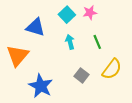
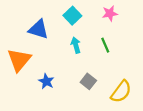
pink star: (90, 13) -> (110, 13), moved
yellow semicircle: (112, 69) -> (121, 92), moved
blue star: (41, 86) -> (46, 81), moved, size x0.6

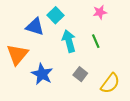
cyan square: (72, 16) -> (56, 15), moved
cyan arrow: (76, 45) -> (69, 41), size x1.5
blue star: (46, 81) -> (42, 74), size x1.5

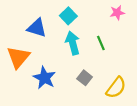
pink star: (100, 12) -> (117, 13), moved
cyan square: (56, 15) -> (68, 16), moved

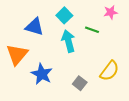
green line: (101, 43) -> (92, 30), moved, turned -48
gray square: (85, 78) -> (80, 83), moved
yellow semicircle: (116, 88) -> (110, 71), moved

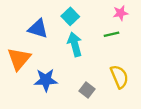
green line: (92, 30) -> (112, 34), moved, turned -32
yellow semicircle: (110, 71) -> (119, 77), turned -60
blue star: (42, 74) -> (46, 80), turned -30

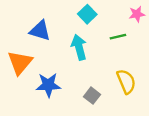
pink star: (120, 13) -> (137, 14), moved
cyan square: (70, 16) -> (87, 14), moved

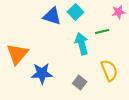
blue triangle: (40, 31) -> (52, 16), moved
cyan arrow: (79, 47) -> (82, 44), moved

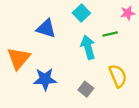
blue triangle: (52, 16) -> (46, 28), moved

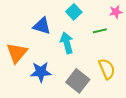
cyan arrow: (88, 47) -> (67, 43), moved
gray square: (86, 89) -> (78, 81), size x1.6

